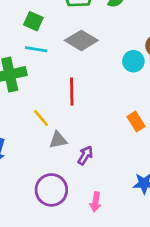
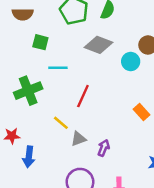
gray diamond: (81, 40) -> (99, 45), moved
cyan line: (36, 49) -> (58, 68), moved
red line: (72, 92) -> (83, 96), turned 35

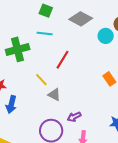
green square: (40, 42) -> (46, 11), moved
gray triangle: (78, 139) -> (54, 95), turned 40
purple arrow: (104, 148) -> (74, 117), moved, turned -144

